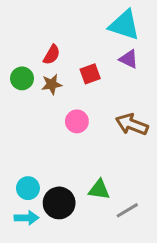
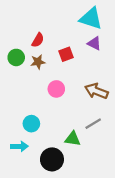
cyan circle: (28, 188) -> (31, 124), moved
black circle: (59, 203) -> (52, 159), moved
gray line: (127, 210) -> (93, 124), moved
cyan arrow: (26, 218) -> (19, 146), moved

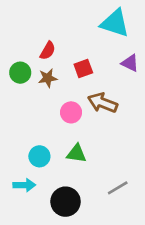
purple triangle: (94, 43) -> (130, 63), moved
brown arrow: (96, 91) -> (103, 103), moved
gray line: (93, 124) -> (118, 188), moved
green triangle: (73, 139) -> (76, 154), moved

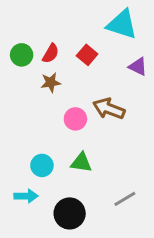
red square: (83, 68) -> (87, 55), moved, turned -30
green circle: (20, 73) -> (22, 55), moved

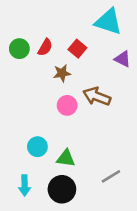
brown star: (51, 83) -> (62, 73), moved
green triangle: (81, 163) -> (66, 158), moved
cyan arrow: (26, 196) -> (25, 185), moved, turned 90

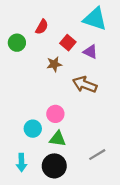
red semicircle: (45, 47) -> (42, 27), moved
purple triangle: (123, 59) -> (90, 52), moved
pink circle: (67, 105) -> (55, 114), moved

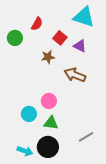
cyan arrow: (21, 163) -> (25, 151), moved, turned -70

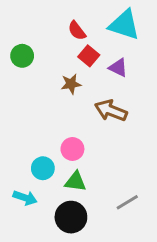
red semicircle: (37, 24) -> (77, 31), moved, turned 112
cyan arrow: (25, 151) -> (25, 198), moved

